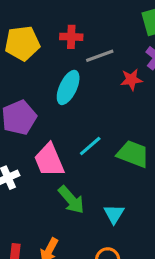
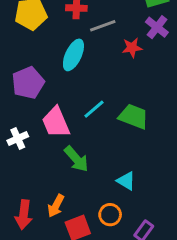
cyan triangle: (114, 214) -> (126, 181), moved, turned -30

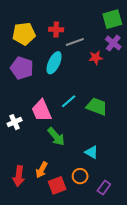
purple pentagon: (28, 83) -> (22, 68), moved, turned -30

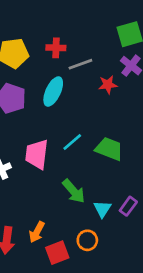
pink trapezoid: (42, 111) -> (37, 154), turned 30
green arrow: (56, 137) -> (74, 191), moved
cyan triangle: (91, 152) -> (102, 209), turned 32
purple rectangle: (104, 188) -> (128, 206), moved

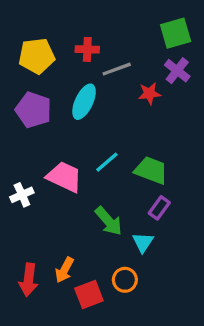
pink trapezoid: (37, 154) -> (64, 177), turned 108
purple rectangle: (128, 206) -> (159, 208), moved

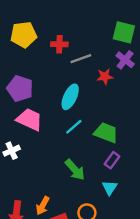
green square: (176, 33) -> (124, 32), turned 30
yellow pentagon: (37, 56) -> (24, 35), moved
cyan ellipse: (84, 102) -> (70, 97), moved
pink trapezoid: (64, 177) -> (30, 120), moved
cyan triangle: (143, 242) -> (110, 188), moved

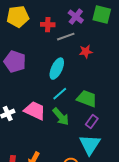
purple cross: (125, 60) -> (76, 17), moved
pink trapezoid: (30, 120) -> (35, 111), moved
green arrow: (75, 170) -> (61, 117), moved
cyan triangle: (110, 188) -> (90, 145), size x1.6

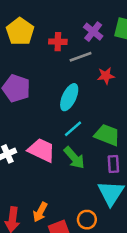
yellow pentagon: (18, 17) -> (20, 32), turned -30
purple rectangle: (92, 122) -> (113, 164), turned -40

